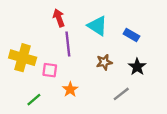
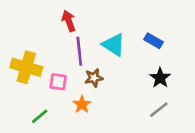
cyan triangle: (97, 26) -> (114, 45), moved
brown star: (104, 62) -> (94, 78), moved
gray line: (121, 94) -> (159, 110), moved

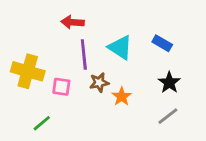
red arrow: (69, 21) -> (73, 22), turned -66
orange star: (82, 104) -> (122, 97), moved

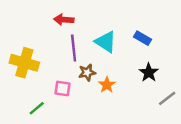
pink square: (61, 87) -> (63, 89), moved
gray line: (168, 116) -> (167, 98), moved

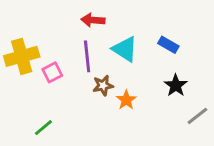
red arrow: (64, 20) -> (93, 20), moved
yellow cross: (24, 63) -> (22, 56), moved, turned -32
pink square: (63, 89) -> (52, 72), moved, turned -35

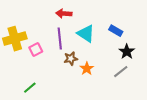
black star: (176, 85) -> (127, 52), moved
gray line: (197, 116) -> (121, 72), moved

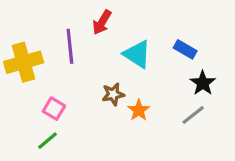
red arrow: (64, 14) -> (102, 22), turned -63
purple line: (60, 39) -> (70, 46), moved
pink square: (36, 50) -> (54, 109), moved, turned -32

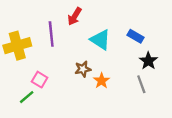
gray line: (193, 115) -> (141, 84), turned -72
green line: (48, 141) -> (27, 97), moved

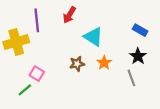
purple line: (51, 34) -> (37, 20), moved
blue rectangle: (135, 36) -> (140, 30), moved
orange star: (102, 81) -> (104, 63), moved

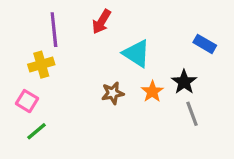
yellow cross: (16, 42) -> (41, 65), moved, size x0.7
black star: (138, 56) -> (184, 82), moved
pink square: (37, 74) -> (27, 101), moved

